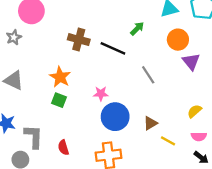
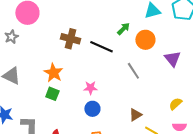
orange circle: (178, 40) -> (145, 40), moved
blue circle: (115, 117) -> (92, 109), moved, size x0.6

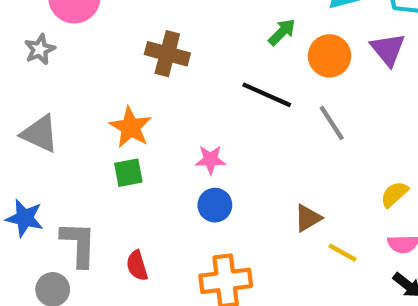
black line: (101, 47) -> (267, 95), moved
purple triangle: (172, 59) -> (388, 49), moved
gray line: (133, 71) -> (332, 123), moved
green square: (52, 94) -> (128, 173), turned -32

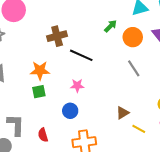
brown cross: (167, 54) -> (57, 36), turned -30
black line: (267, 95) -> (81, 55), moved
orange star: (131, 127) -> (40, 70), turned -30
blue circle: (215, 205) -> (70, 111), moved

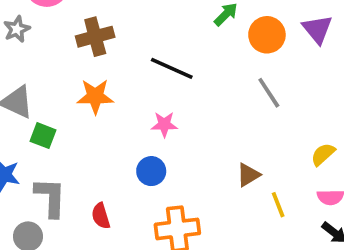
brown cross: (57, 36) -> (95, 37), moved
green square: (39, 92) -> (43, 136), moved, turned 32
yellow line: (139, 129) -> (278, 205), turned 40

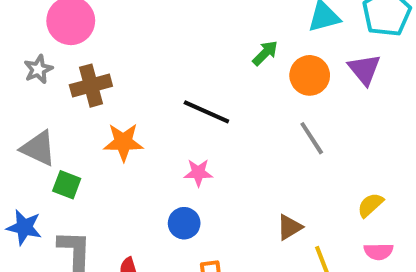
brown cross: (95, 37) -> (91, 86), moved

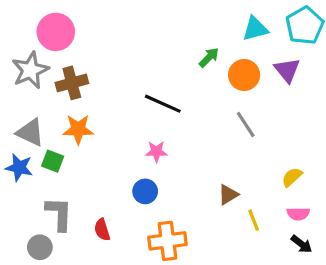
gray star: (38, 69) -> (30, 70), size x1.6
orange star: (123, 142) -> (78, 129), moved
blue star: (24, 227) -> (19, 167), moved

